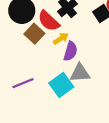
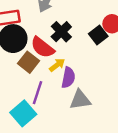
purple line: (23, 83) -> (38, 93), moved, turned -45
cyan square: (61, 85) -> (23, 113), moved

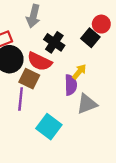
yellow arrow: (57, 65) -> (79, 72), moved
purple line: (38, 93) -> (21, 99), moved
cyan square: (23, 113) -> (49, 127), moved

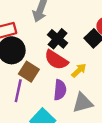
red semicircle: (40, 61) -> (56, 60), moved
purple semicircle: (71, 85) -> (60, 90), moved

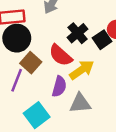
black cross: (58, 39) -> (78, 33), moved
yellow arrow: (79, 70) -> (82, 70), size x1.5

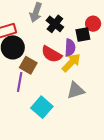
black cross: (78, 33) -> (55, 24), moved
black square: (102, 40) -> (83, 35), turned 35
purple semicircle: (59, 86) -> (70, 48), moved

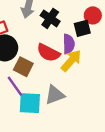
purple line: (20, 82) -> (15, 86), turned -42
gray triangle: (76, 90) -> (55, 95), moved
cyan square: (42, 107) -> (30, 103), moved, turned -35

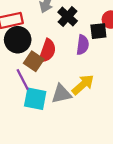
red semicircle: (48, 53) -> (47, 51), moved, turned -105
yellow arrow: (71, 61) -> (83, 85), moved

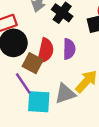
purple semicircle: (83, 45) -> (69, 49), moved

